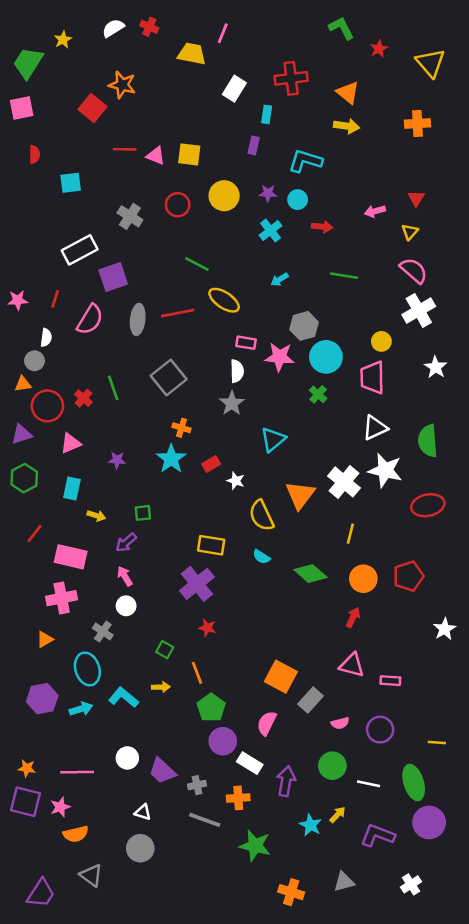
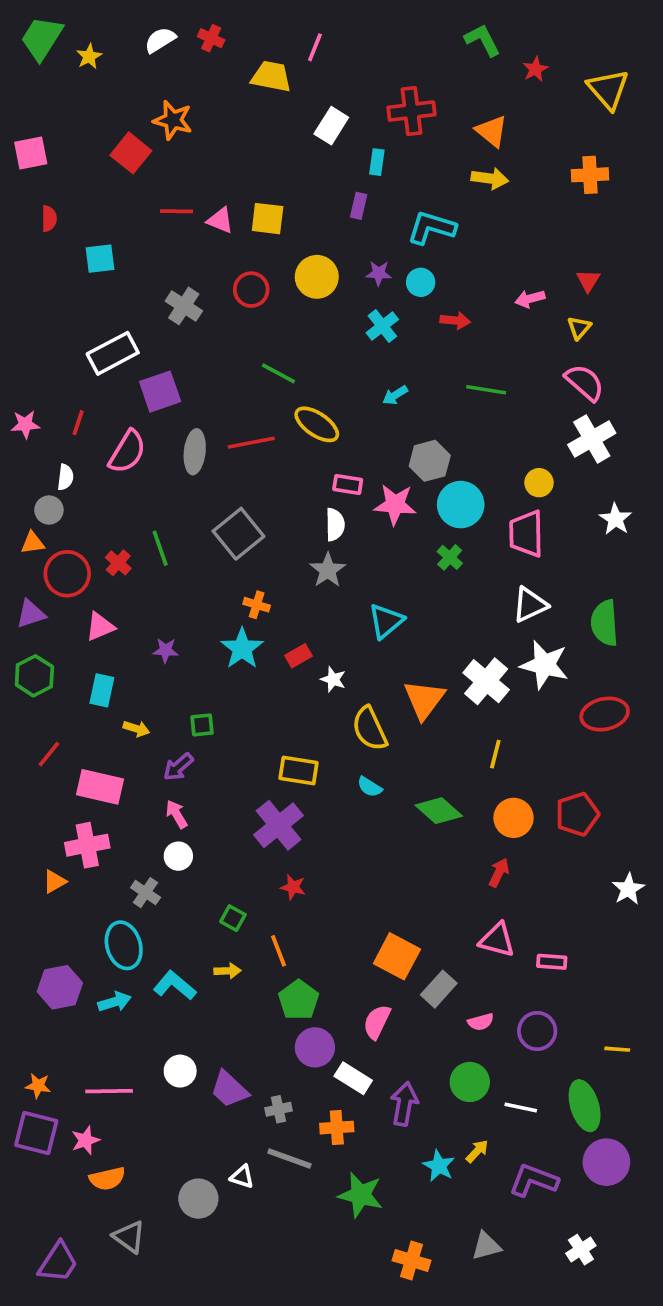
green trapezoid: (28, 63) -> (42, 38), moved
orange triangle: (45, 639) -> (54, 882), moved
white triangle: (143, 812) -> (242, 1177), moved

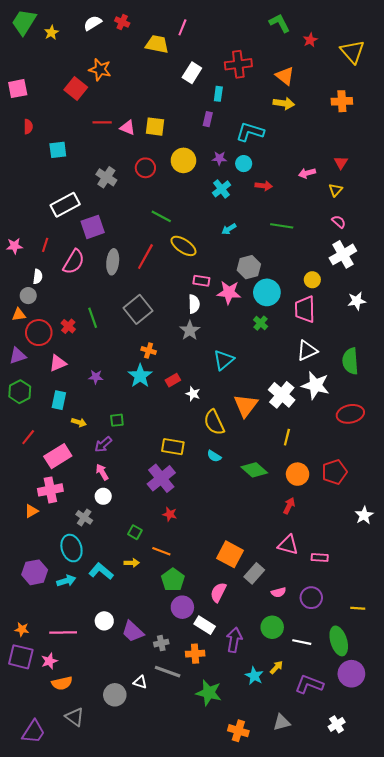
pink semicircle: (585, 382) -> (339, 222), size x0.6
red line: (251, 443) -> (145, 257), turned -50
white star: (616, 519) -> (357, 301), turned 30
pink rectangle: (100, 787) -> (58, 456), turned -45
orange line: (279, 951) -> (161, 551), turned -48

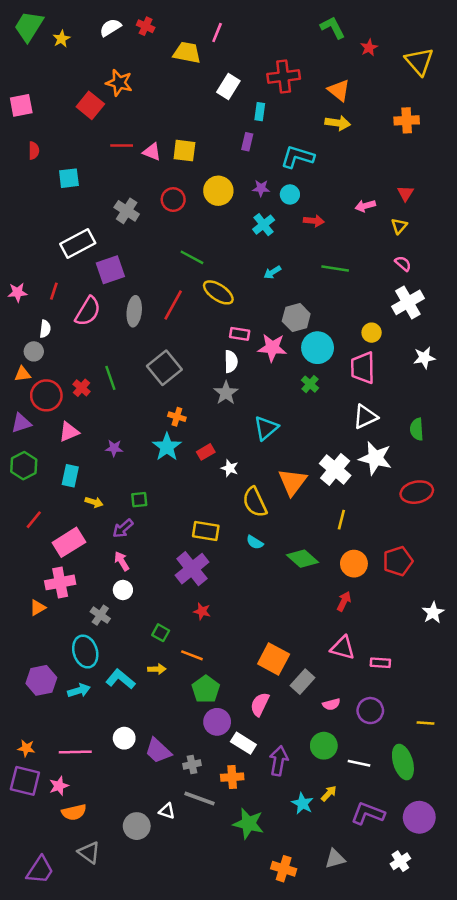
green semicircle: (350, 361) -> (417, 429), size x0.7
purple circle: (351, 674) -> (419, 817), moved

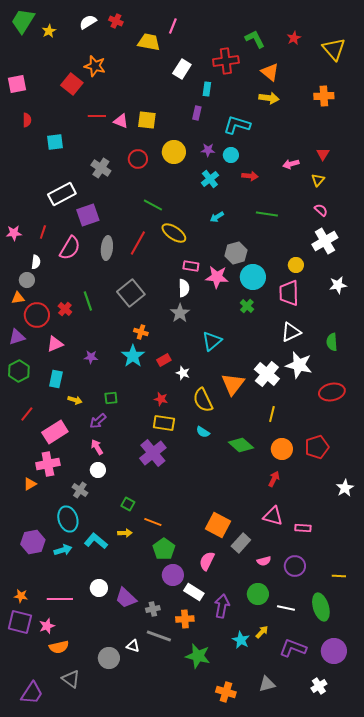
green L-shape: (333, 27) -> (255, 39), moved
red star: (202, 611) -> (161, 399), moved

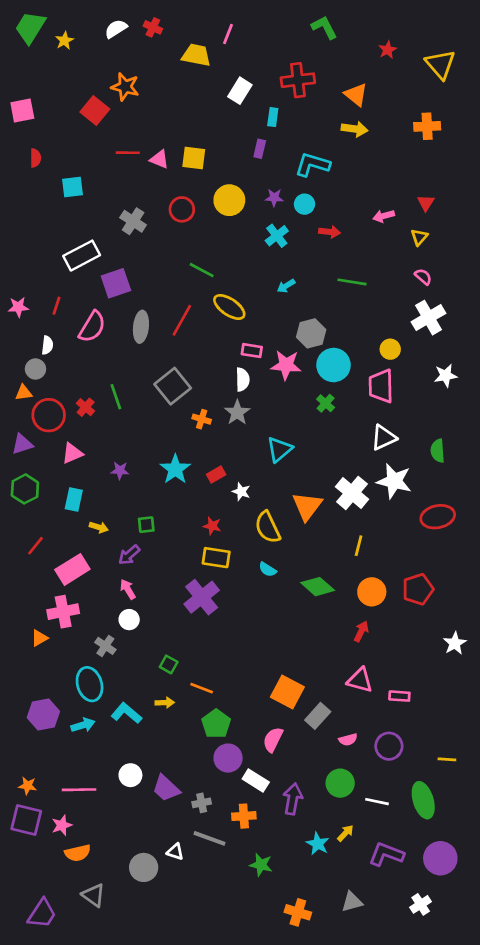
green L-shape: (255, 39) -> (324, 27), moved
orange cross: (141, 332) -> (202, 419), moved
green star: (198, 656) -> (261, 865), size x0.7

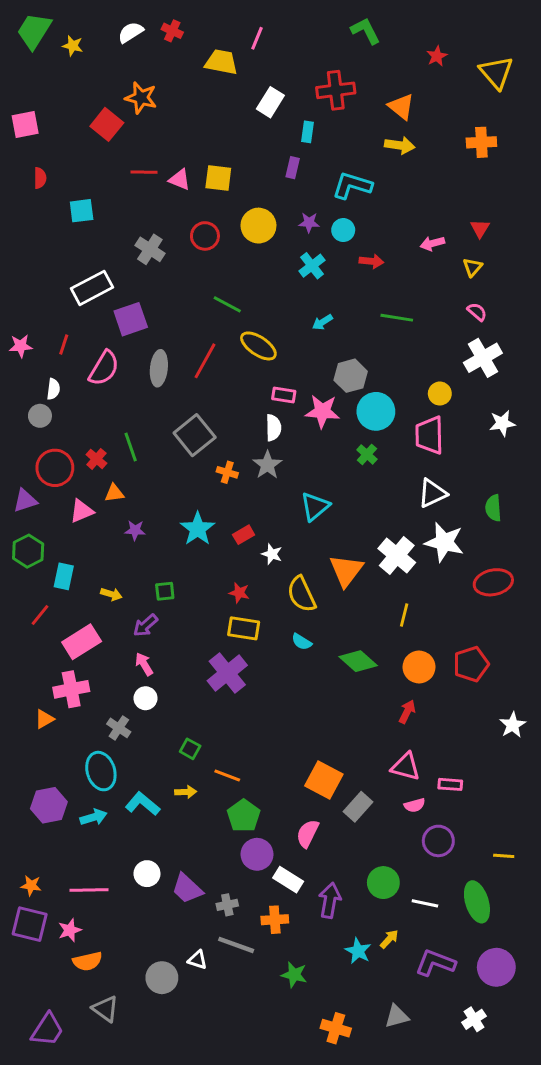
yellow star: (64, 41) -> (73, 46), turned -30
orange triangle: (24, 393) -> (114, 493), moved
cyan rectangle: (74, 500) -> (64, 576), moved
pink semicircle: (348, 740) -> (415, 805), moved

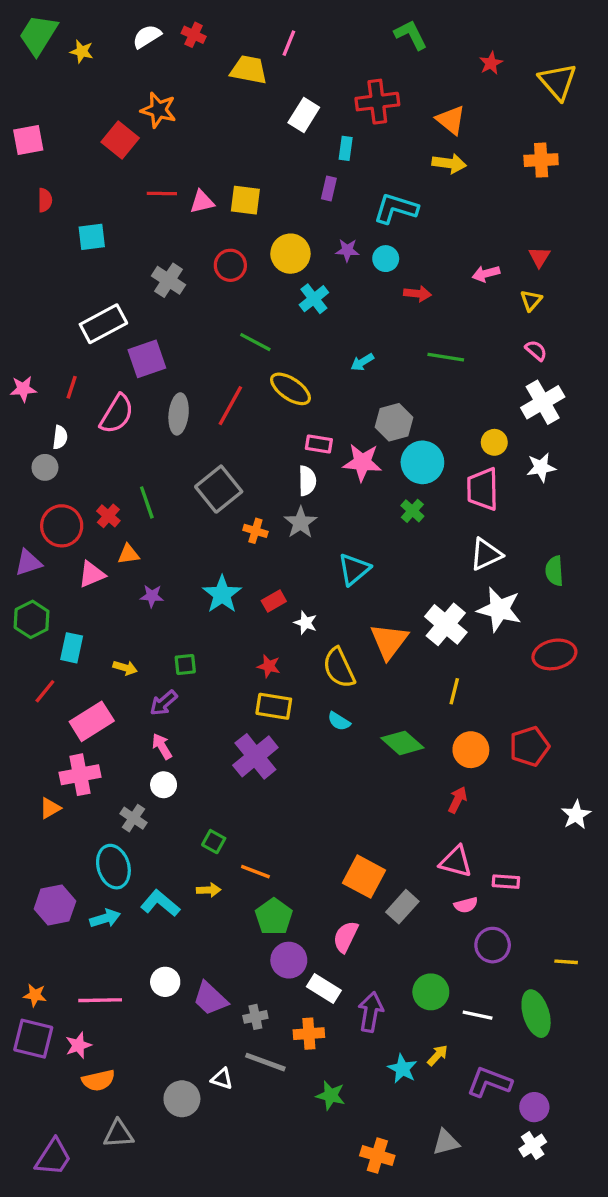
pink triangle: (180, 179) -> (202, 202), turned -35
cyan cross: (312, 266) -> (314, 299), moved
white star: (502, 423) -> (541, 467), moved
purple circle: (496, 967) -> (534, 1107), moved, size x0.7
gray triangle: (105, 1009) -> (118, 1134), turned -40

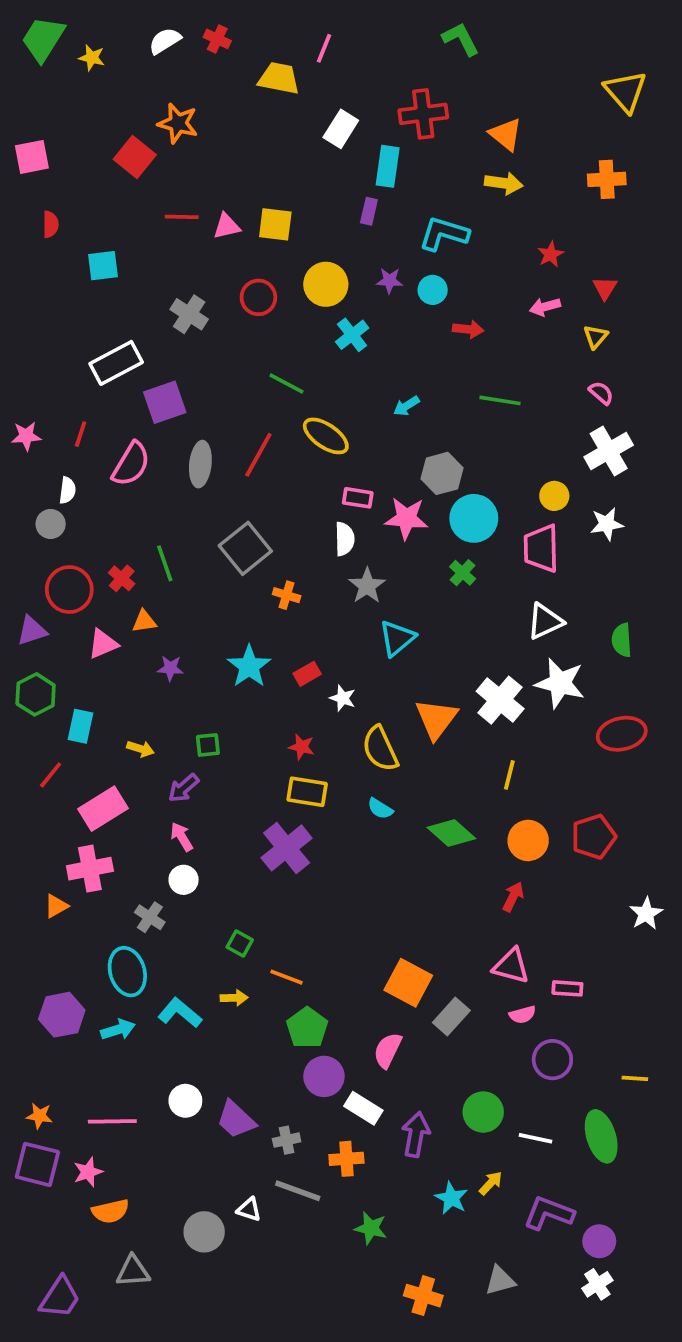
red star: (491, 63) -> (551, 254), moved
cyan rectangle: (346, 148) -> (388, 166), size x1.5
gray star: (301, 523) -> (367, 586), moved

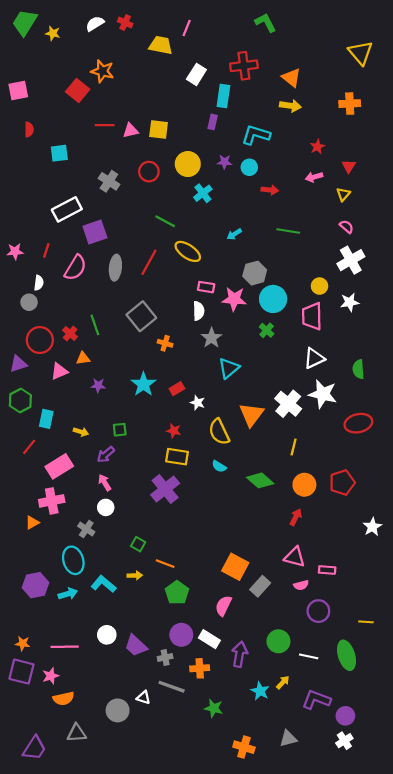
purple circle: (324, 1076) -> (181, 635), moved

